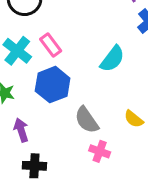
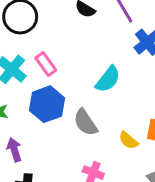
gray semicircle: (87, 120) -> (85, 122), moved

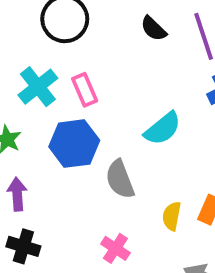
yellow semicircle: (128, 140) -> (172, 216), turned 48

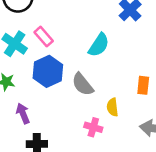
yellow semicircle: (172, 216) -> (112, 107), moved

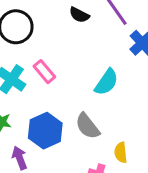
blue hexagon: (48, 71) -> (45, 131), moved

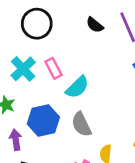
cyan semicircle: (106, 82) -> (77, 87), moved

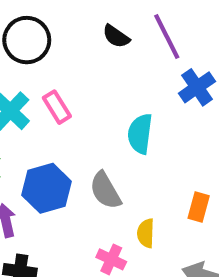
cyan semicircle: (77, 87) -> (140, 134), moved, turned 145

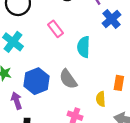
pink rectangle: (57, 107) -> (56, 29), moved
yellow semicircle: (146, 233) -> (101, 99), moved

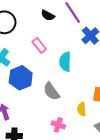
blue hexagon: (37, 81) -> (21, 78), moved

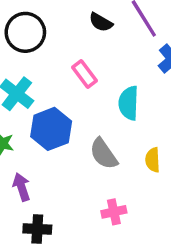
yellow semicircle: (82, 109) -> (153, 160), moved
pink cross: (58, 125) -> (114, 212), turned -32

